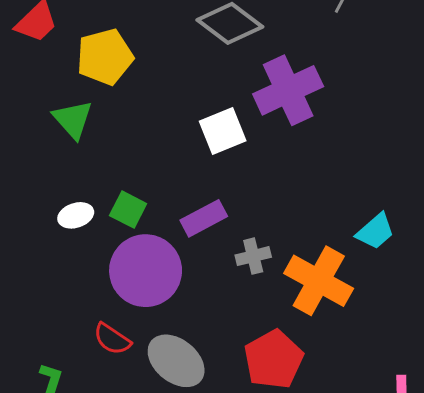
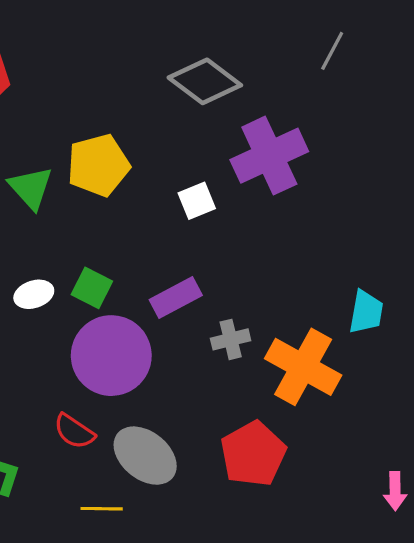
yellow pentagon: (105, 57) -> (98, 165), moved
white square: (223, 131) -> (197, 201), size x0.7
cyan trapezoid: (375, 231) -> (366, 312), turned -39

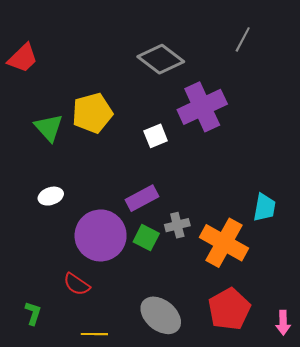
green square: (92, 288) -> (146, 238), moved
red pentagon: (253, 454) -> (229, 309), moved
gray ellipse: (145, 456) -> (161, 315), moved

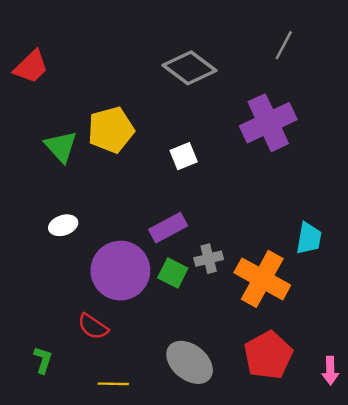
purple cross: (202, 107) -> (268, 123), moved

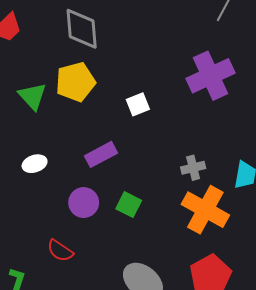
gray diamond: (190, 68) -> (82, 29), moved, turned 48
purple rectangle: (168, 228) -> (101, 154), moved
gray cross: (209, 259) -> (193, 168), moved
purple circle: (120, 271) -> (84, 203), size x0.6

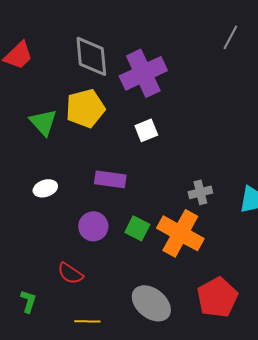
purple cross: (210, 76) -> (143, 73), moved
purple rectangle: (101, 154) -> (110, 179), turned 36
orange cross: (205, 210) -> (180, 233), moved

